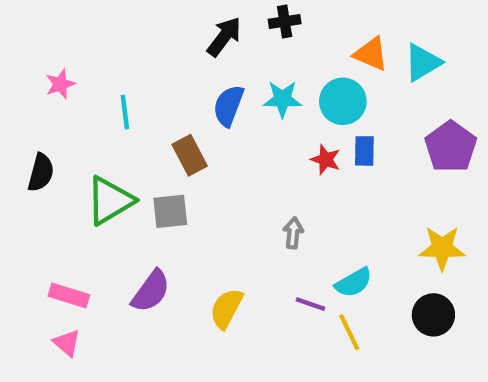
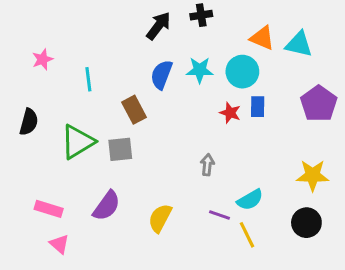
cyan triangle: (423, 62) -> (299, 44), turned 44
pink triangle: (67, 343) -> (59, 244), moved

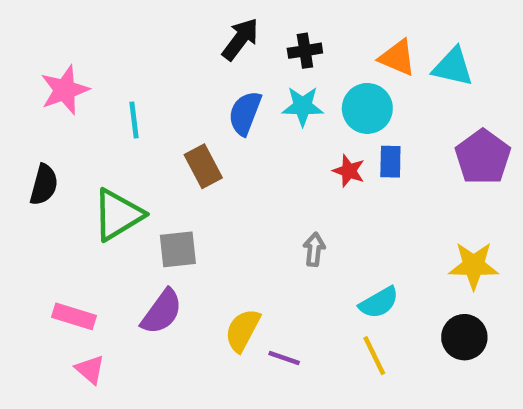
black cross: (201, 15) -> (305, 51), moved
pink star: (43, 59) -> (65, 90), size x1.5
gray square: (120, 149) -> (178, 249), moved
purple line: (220, 215) -> (284, 358), moved

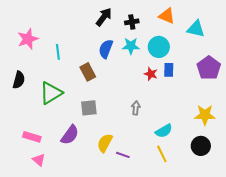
orange triangle: (397, 58) -> (167, 16), moved
gray square: (178, 249) -> (89, 108), moved

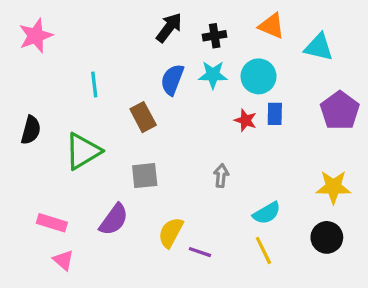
pink star: (28, 39) -> (36, 36), moved

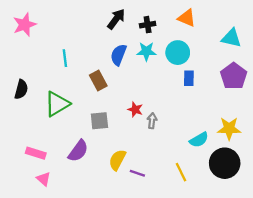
cyan triangle: (319, 47) -> (231, 38), moved
red star: (246, 120) -> (135, 110), moved
cyan semicircle: (267, 213) -> (199, 140), moved
black circle: (327, 237) -> (225, 163), size x1.4

